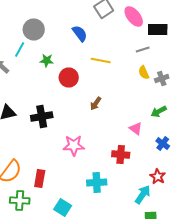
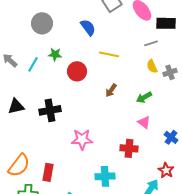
cyan line: (20, 50) -> (33, 64), moved
brown arrow: (96, 104) -> (111, 90), moved
green arrow: (159, 112) -> (144, 97), moved

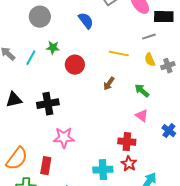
yellow line: (109, 54) -> (119, 54), moved
green arrow: (144, 97) -> (142, 91), turned 70
pink star: (82, 139) -> (64, 138), moved
red star: (166, 170) -> (129, 164), moved

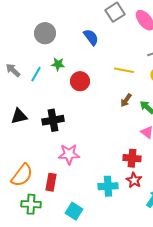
brown arrow: (109, 84) -> (126, 100), moved

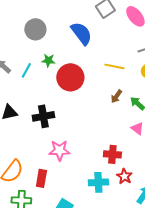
blue semicircle: (91, 37) -> (81, 33), size x1.4
red circle: (80, 81) -> (70, 77), size x1.4
red cross: (132, 158) -> (112, 154), moved

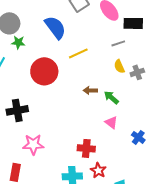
green star: (48, 60) -> (18, 42), moved
yellow line: (114, 66) -> (78, 53), moved, turned -36
brown arrow: (116, 96) -> (90, 90), turned 56

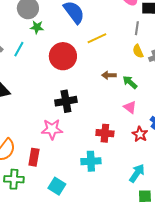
gray line: (118, 43) -> (137, 28), turned -64
black cross: (17, 110) -> (66, 101), moved
red star: (98, 170) -> (140, 134), moved

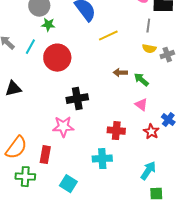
yellow semicircle: (138, 51) -> (149, 49), turned -56
red circle: (63, 56) -> (57, 58), moved

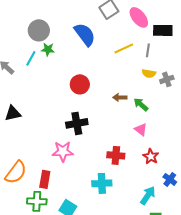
yellow line: (108, 36) -> (124, 48), moved
cyan line: (30, 47) -> (31, 58), moved
red circle: (57, 58) -> (80, 84), moved, size x0.7
blue cross: (168, 120) -> (170, 179), moved
green cross: (25, 177) -> (37, 201), moved

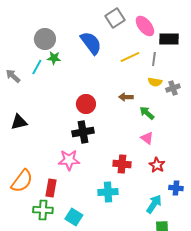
red circle: (80, 84) -> (86, 104), moved
brown arrow: (120, 97) -> (126, 97), moved
blue cross: (170, 179) -> (176, 188), turned -32

